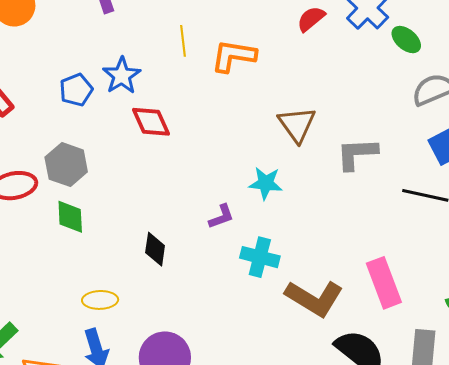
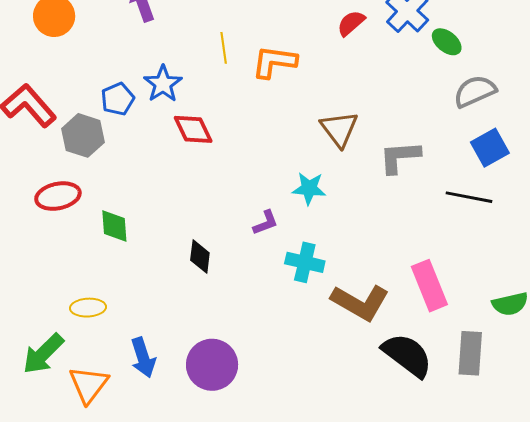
gray hexagon: (66, 165) -> (83, 135), moved
yellow ellipse: (100, 300) -> (88, 308), moved

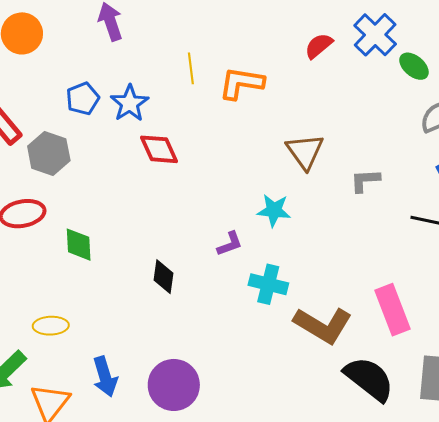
blue pentagon: (118, 99) -> (83, 99), moved
gray L-shape: (400, 157) -> (365, 181), size x0.7

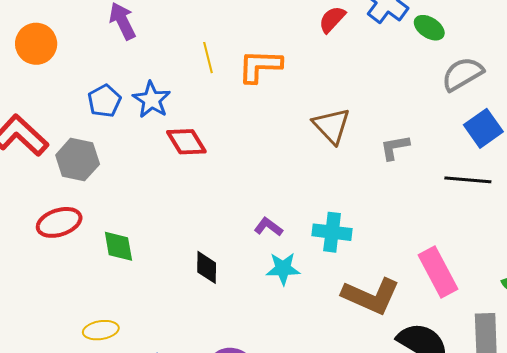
cyan star: (274, 210) -> (283, 269), moved
purple L-shape: (230, 244) -> (268, 227), turned -116
cyan cross: (268, 284) -> (332, 232), moved

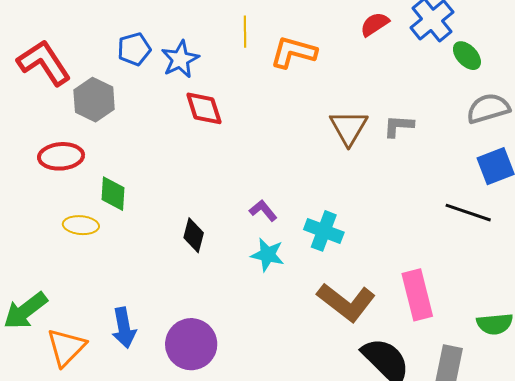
gray L-shape: (395, 147) -> (399, 126), moved
yellow ellipse: (101, 330) -> (81, 225), moved

